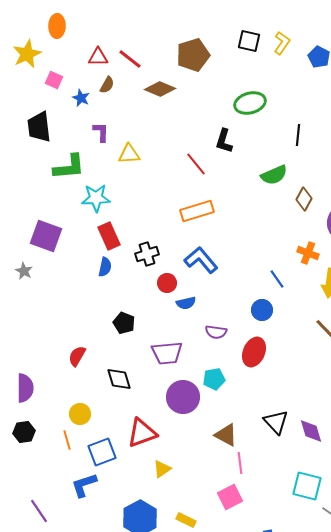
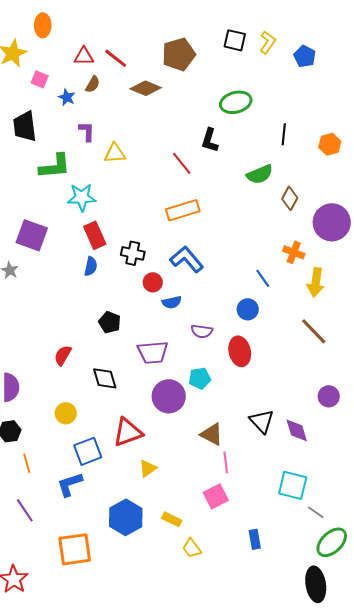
black cross: (147, 254) -> (133, 253), turned 30
red ellipse: (254, 352) -> (240, 351), turned -36
orange line: (67, 440) -> (27, 463), moved

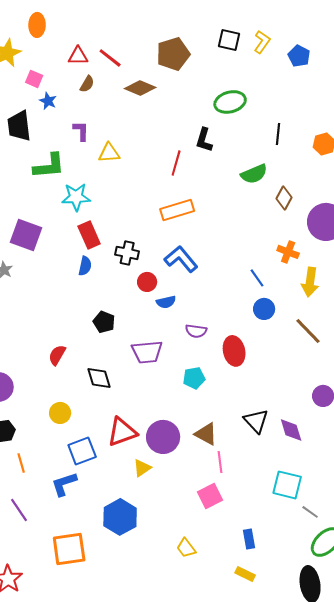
blue star: (67, 97) -> (48, 101), moved
red line: (182, 163) -> (176, 163), turned 55
blue circle: (248, 309) -> (264, 309), moved
purple circle: (169, 396) -> (163, 437), moved
yellow rectangle: (172, 519) -> (245, 574), moved

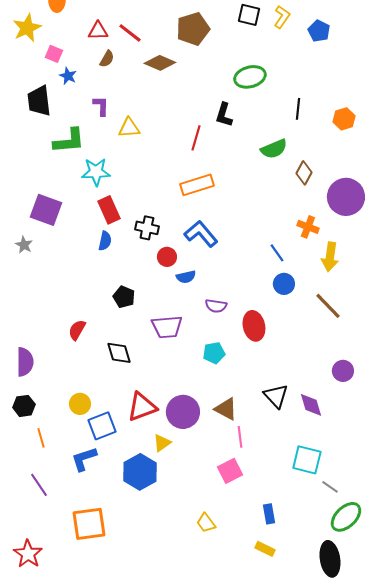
yellow circle: (60, 413) -> (80, 404), moved
blue hexagon: (120, 517) -> (140, 472), moved

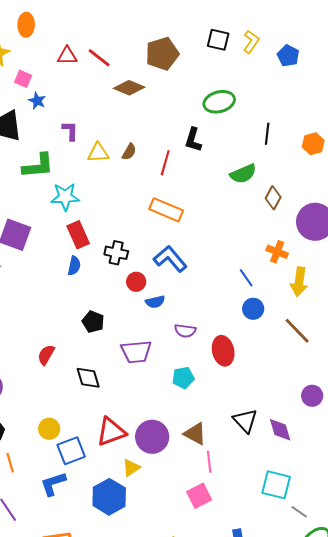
brown semicircle: (107, 59) -> (129, 152), moved
orange rectangle: (197, 185) -> (166, 210), turned 40

